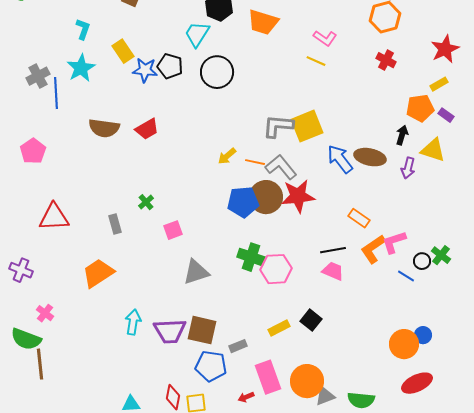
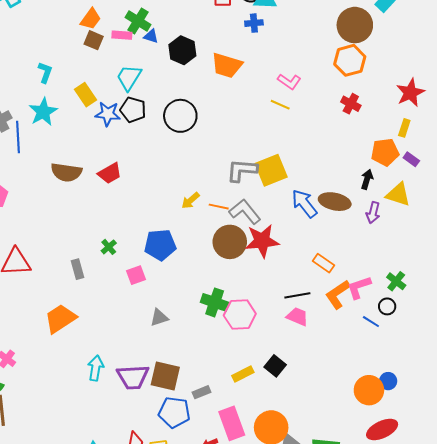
cyan trapezoid: (197, 34) -> (129, 77), moved
yellow rectangle: (439, 84) -> (404, 128), turned -42
blue pentagon: (243, 202) -> (160, 245), moved
green cross: (441, 255) -> (396, 281), moved
gray triangle: (196, 272) -> (159, 318), size x0.7

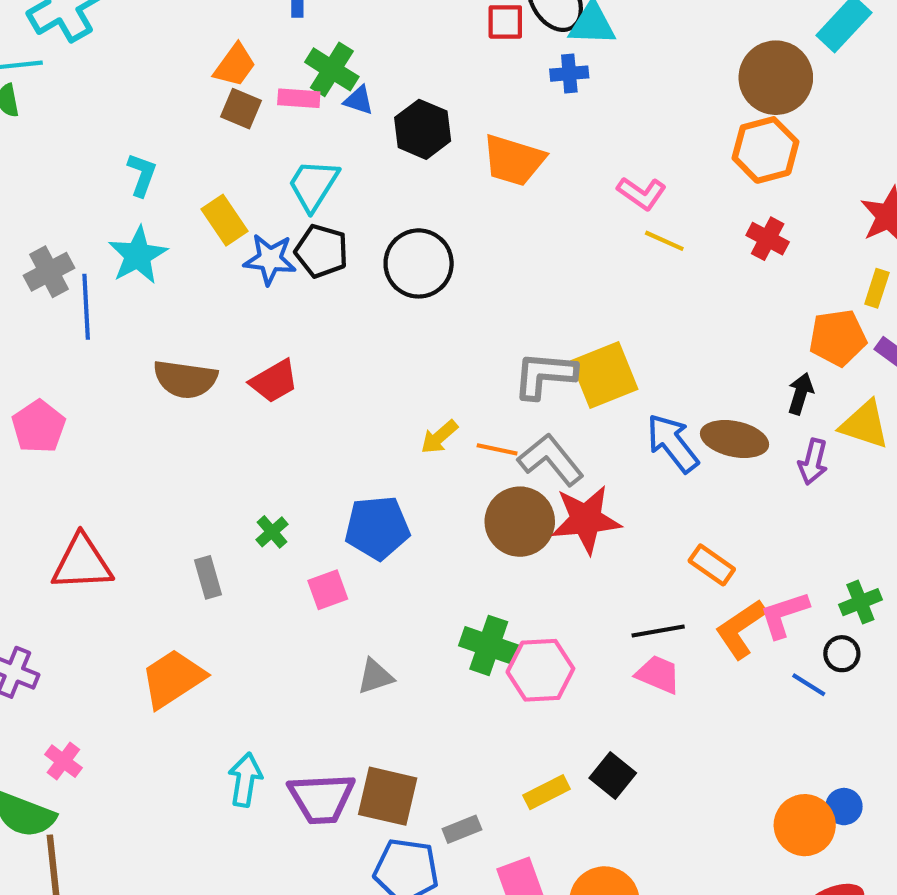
yellow line: (280, 105) -> (664, 241), moved
green cross: (396, 281) -> (860, 602), turned 30

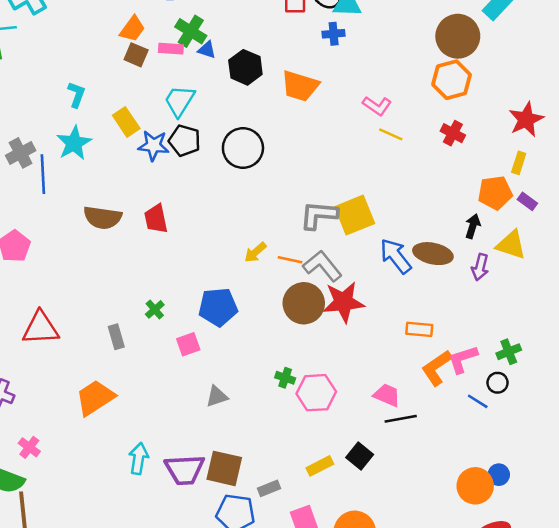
red trapezoid: (274, 381) -> (156, 219), turned 108
orange rectangle: (712, 565) -> (419, 329), turned -30
black line: (658, 631) -> (401, 419), moved
green cross: (489, 645) -> (285, 378), size x0.6

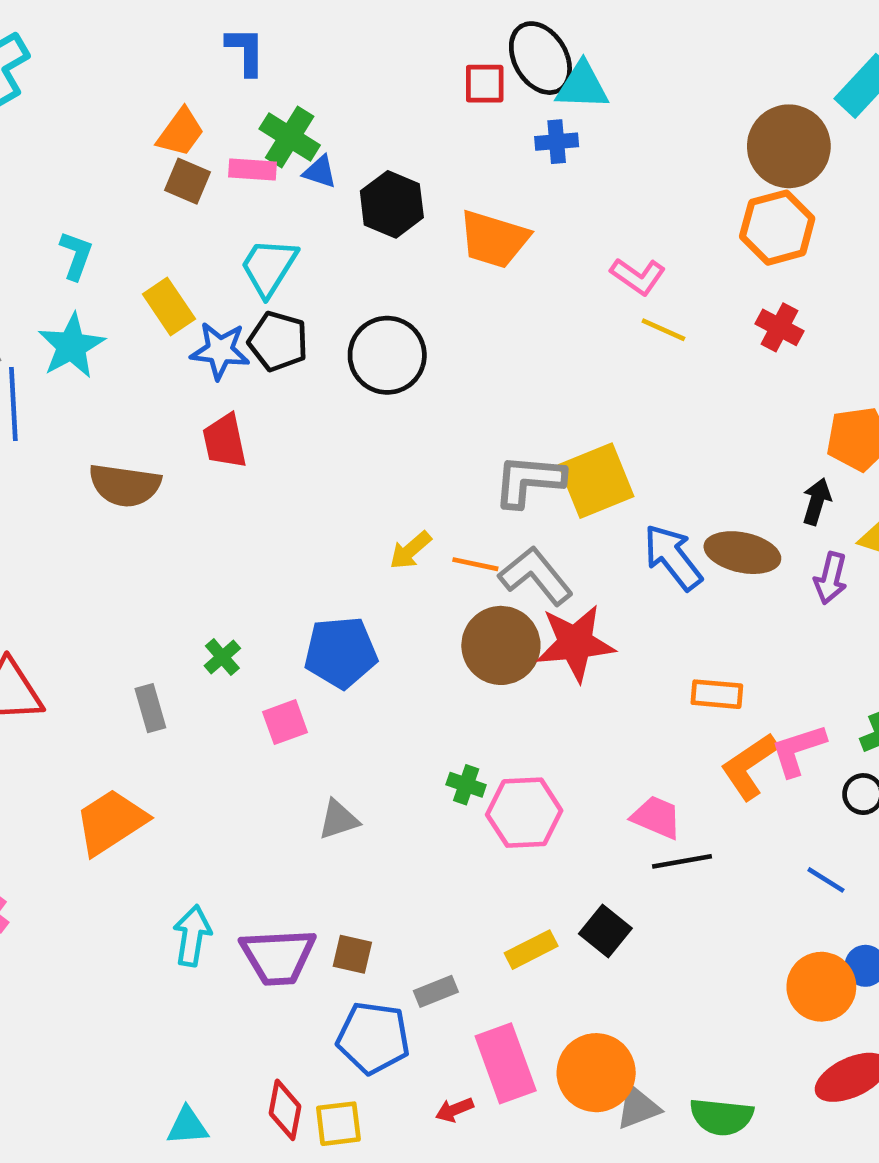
red trapezoid: (156, 219) -> (225, 441), moved
blue line: (478, 401) -> (826, 880), moved
brown square: (224, 468) -> (352, 954), size x0.6

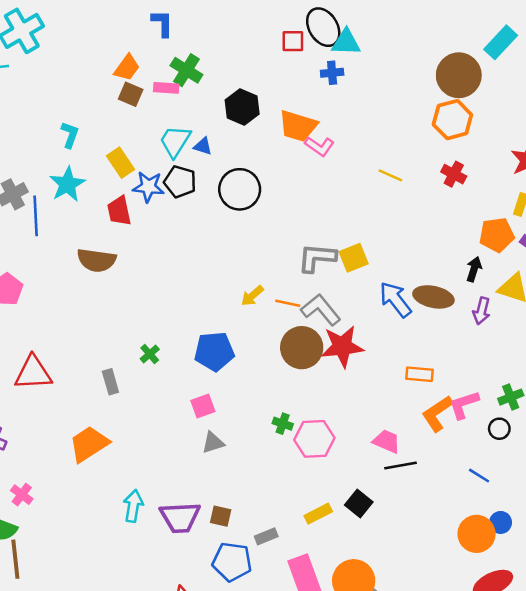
blue triangle: (320, 172) -> (203, 146), moved
pink L-shape: (638, 276) -> (319, 146), moved
red trapezoid: (225, 441) -> (119, 211), moved
yellow square: (596, 481) -> (354, 258), size x0.7
pink square: (285, 722) -> (203, 406), moved

